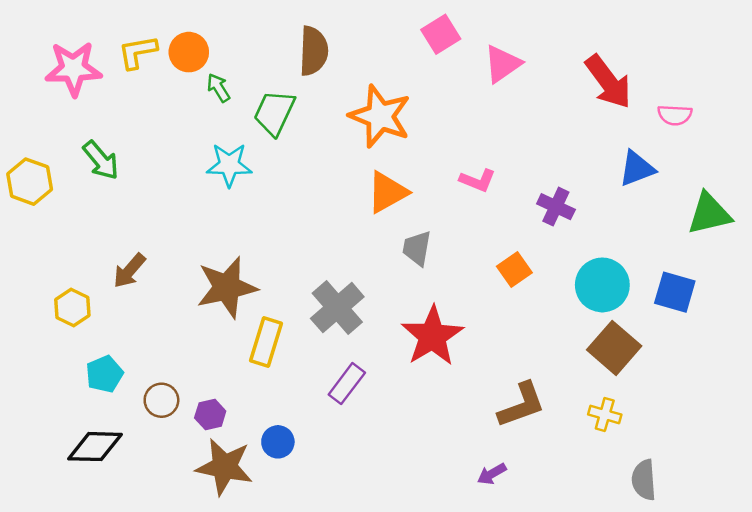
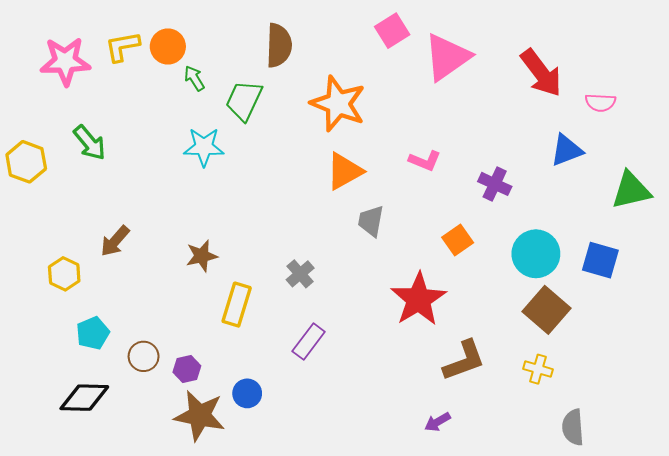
pink triangle: (502, 64) -> (447, 57), size x1.4
brown star: (227, 287) -> (202, 256), size x0.6
gray cross: (337, 308) -> (300, 274), size x0.6
red star: (432, 336) -> (419, 299), moved

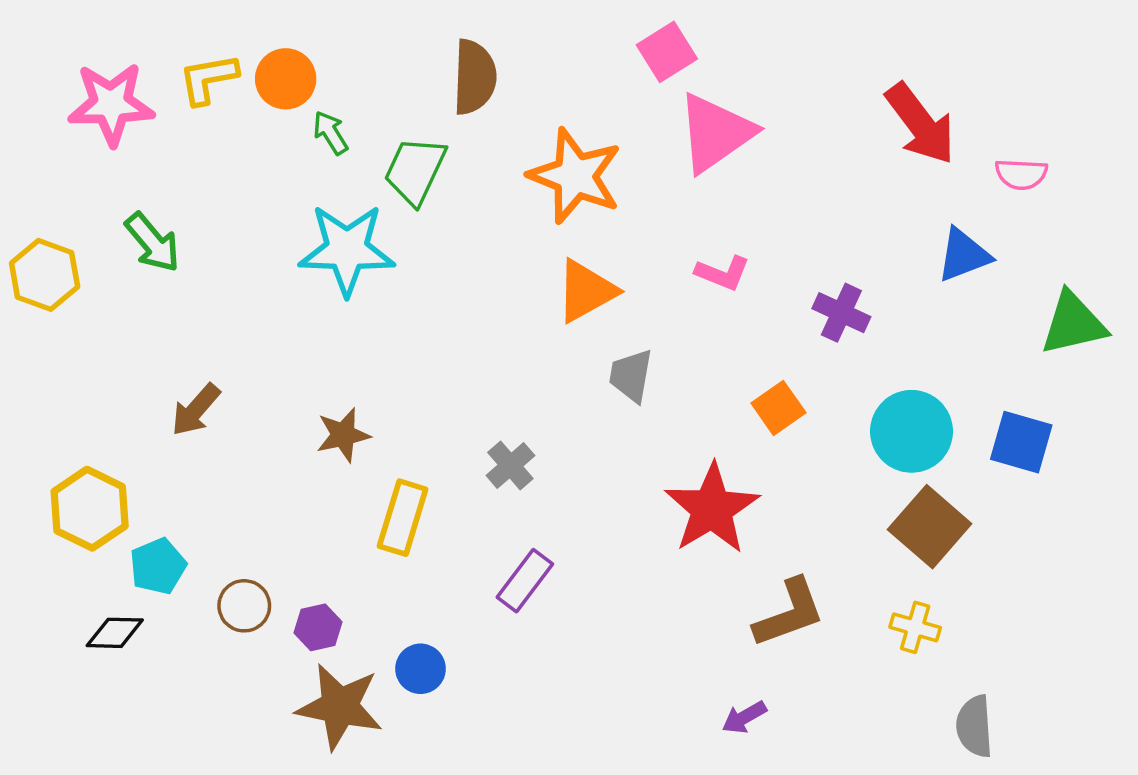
pink triangle: (447, 57) -> (715, 133), moved
cyan star: (204, 147) -> (347, 250), size x1.4
yellow hexagon: (64, 274) -> (90, 509), moved, size x1.4
black diamond: (84, 398) -> (115, 633), moved, size x0.7

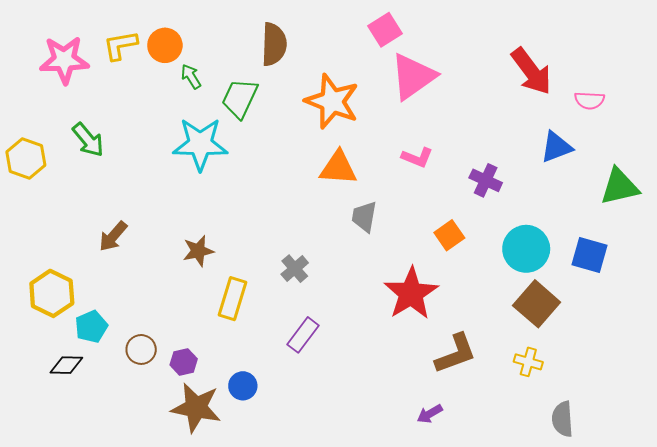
orange triangle: (586, 291) -> (338, 168), turned 33

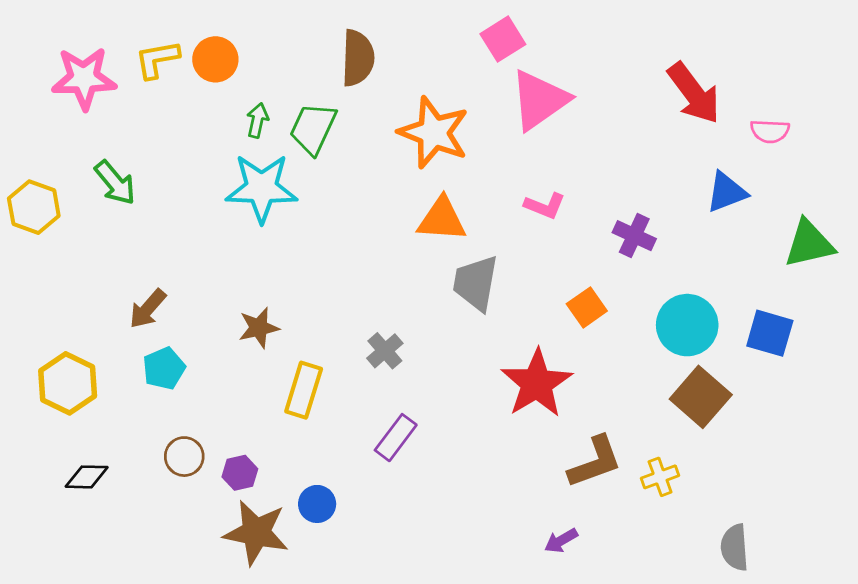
green arrow: (191, 76) -> (257, 120), moved, turned 45
gray trapezoid: (364, 217) -> (476, 283), size x1.4
cyan pentagon: (91, 327) -> (164, 368), moved
yellow cross: (528, 362) -> (660, 477), moved, turned -36

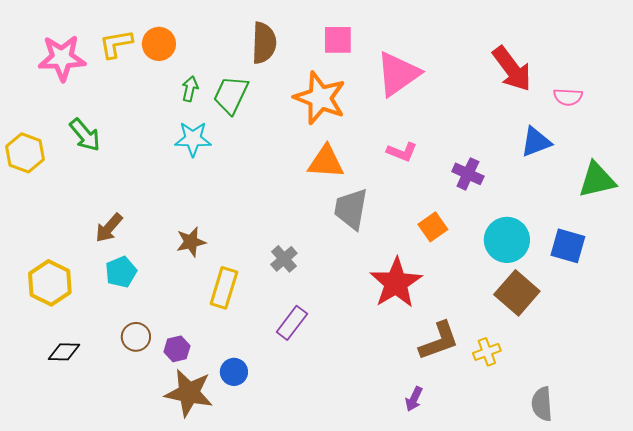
pink square: (503, 39) -> (338, 40), moved, turned 32
cyan star: (262, 188) -> (193, 139), size x0.7
purple arrow: (561, 541) -> (414, 399), turned -35

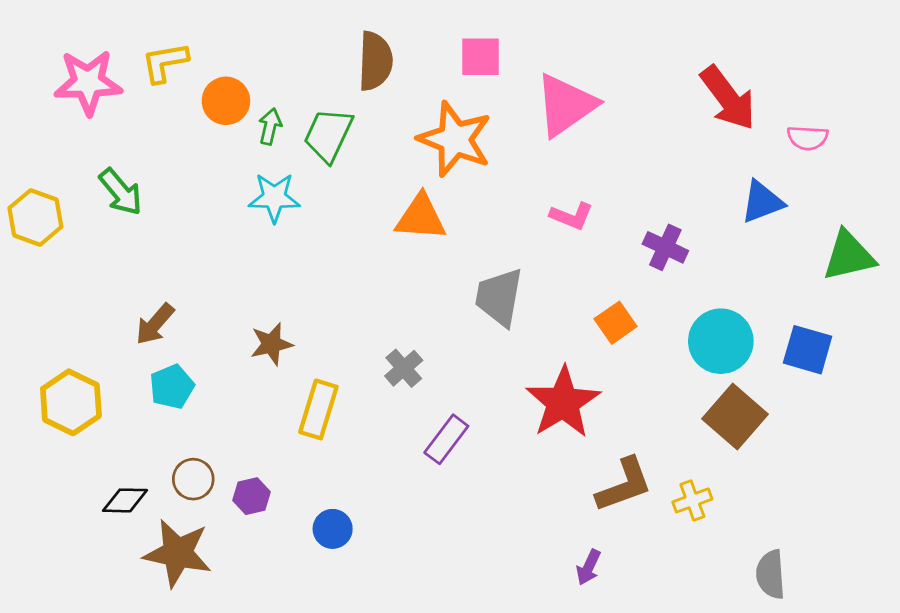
orange circle: (159, 44) -> (226, 101), moved
orange triangle: (326, 162) -> (421, 217), moved
purple rectangle: (292, 323) -> (446, 439), moved
black diamond: (64, 352) -> (125, 500), moved
brown star: (189, 393) -> (178, 553), moved

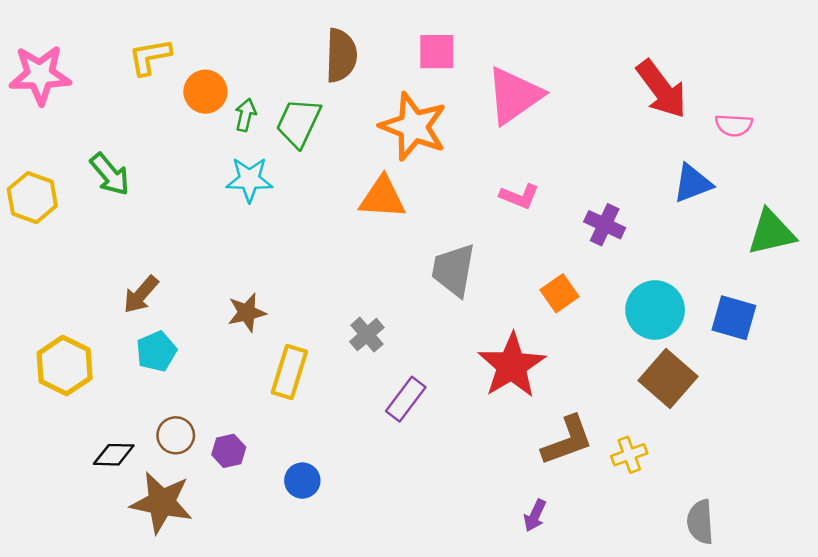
pink star: (88, 82) -> (40, 75), moved

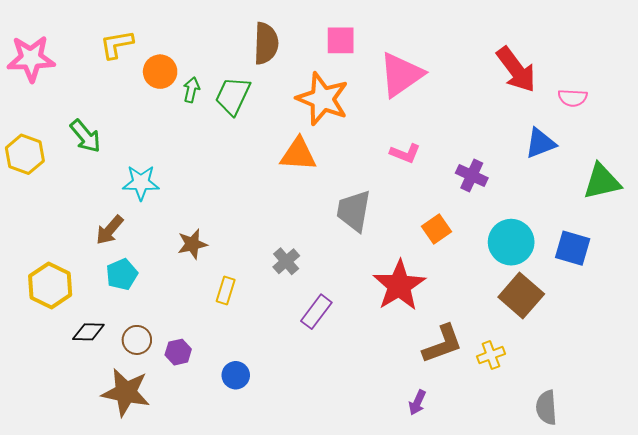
cyan star: (249, 180) -> (141, 183), moved
yellow rectangle: (289, 372) -> (226, 291), size x0.7
black diamond: (114, 455) -> (88, 332), moved

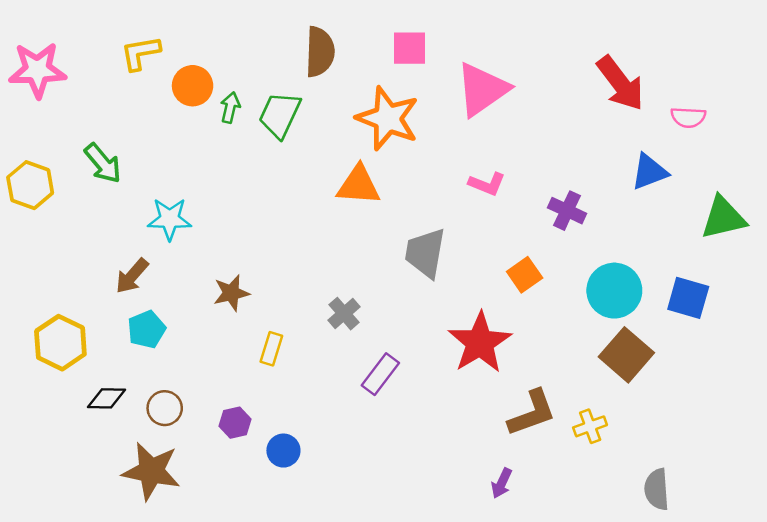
purple hexagon: (178, 352) -> (235, 423), moved

